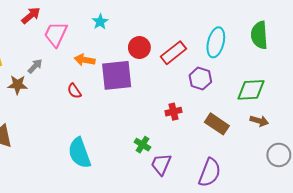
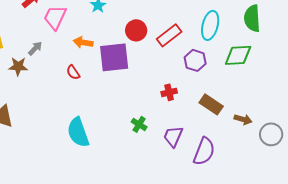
green diamond: (251, 90) -> (238, 55), moved
brown arrow: (259, 121) -> (243, 119), moved
purple trapezoid: (161, 164) -> (173, 136), moved

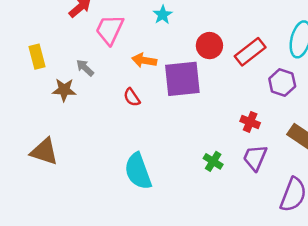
gray arrow: (35, 48) -> (85, 68), turned -91
red cross: (169, 92) -> (250, 122), turned 35
purple trapezoid: (173, 136) -> (255, 158), moved

